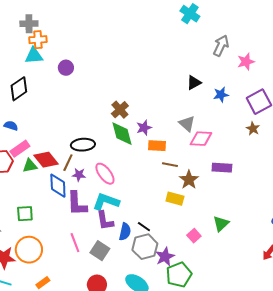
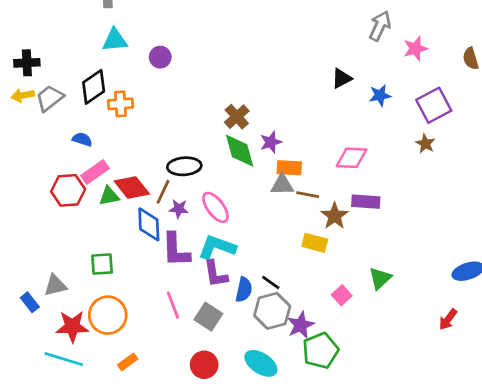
orange cross: (38, 40) -> (121, 104), moved
gray triangle: (187, 124) -> (282, 185), moved, turned -42
purple rectangle: (222, 168) -> (366, 202), moved

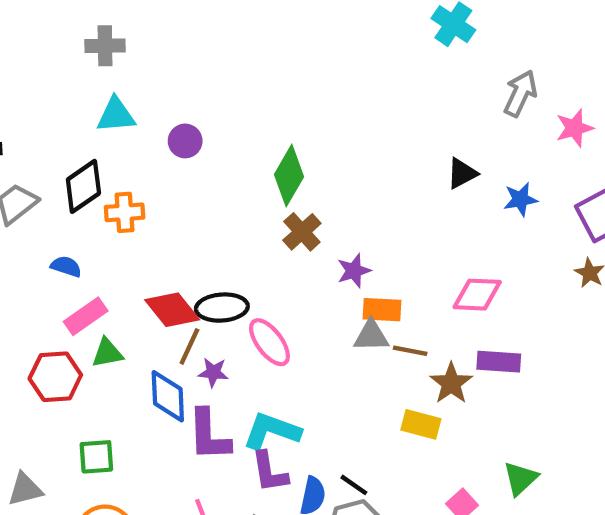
green diamond: (240, 151) -> (289, 176), moved, turned 45
red diamond: (132, 188) -> (172, 310), moved
red hexagon: (68, 190) -> (55, 377), moved
pink ellipse: (215, 207) -> (269, 342), moved

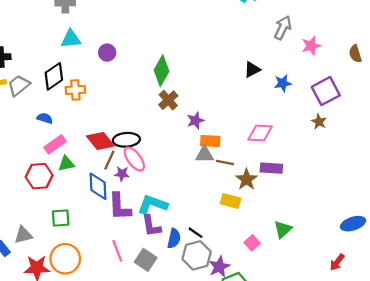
pink ellipse: (269, 342) -> (134, 159), moved

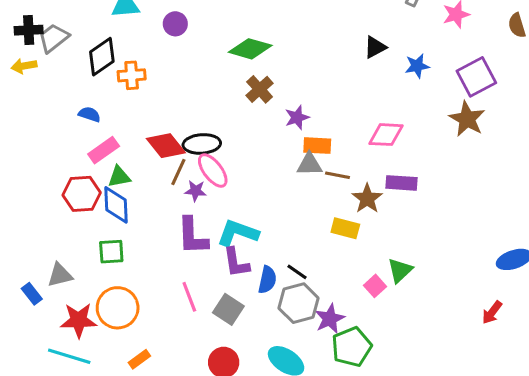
green diamond: (161, 71) -> (250, 49), turned 76
gray trapezoid: (19, 85) -> (54, 38), moved
brown star: (319, 122) -> (467, 119), size x1.6
blue diamond: (98, 186) -> (116, 205), moved
green triangle: (283, 229) -> (400, 270), moved

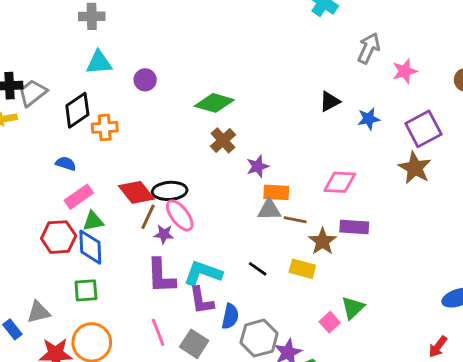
black line: (297, 272) -> (258, 269), moved

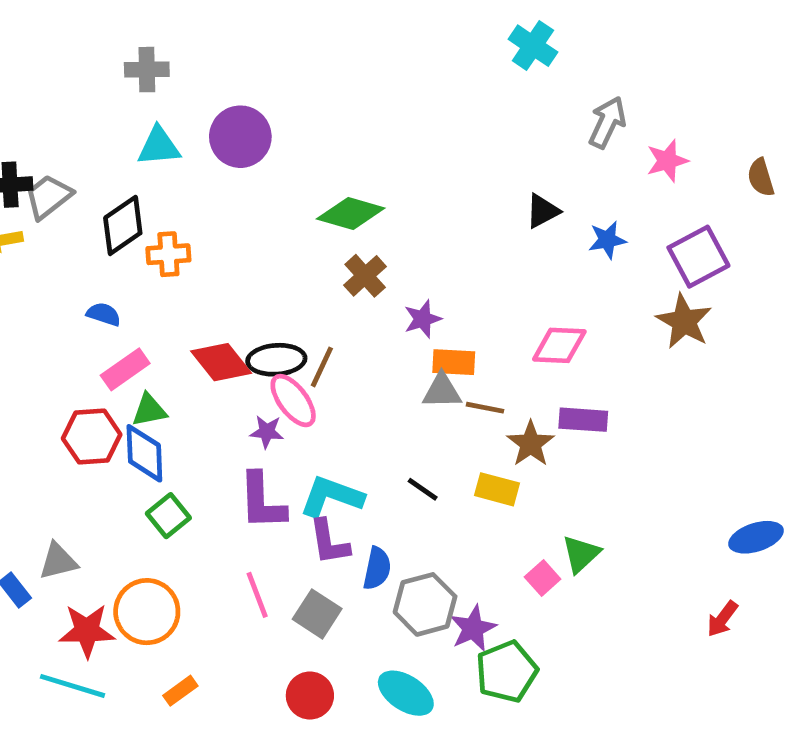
purple circle: (145, 80) -> (240, 137), moved, size x1.6
brown line: (148, 217) -> (322, 367), moved
green square: (86, 290) -> (168, 516), moved, turned -35

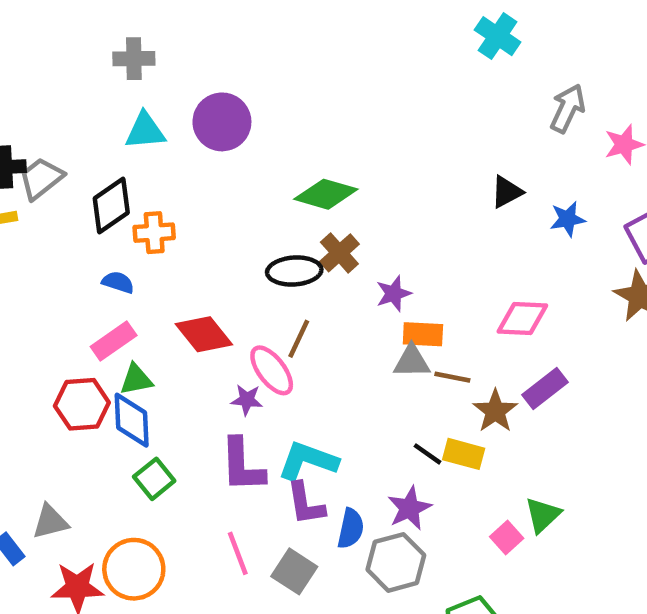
blue semicircle: (104, 314) -> (118, 282), moved
black ellipse: (276, 360) -> (294, 271), moved
purple rectangle: (583, 420) -> (545, 388), turned -42
black line: (423, 489) -> (427, 454), moved
purple star: (473, 628) -> (409, 508), moved

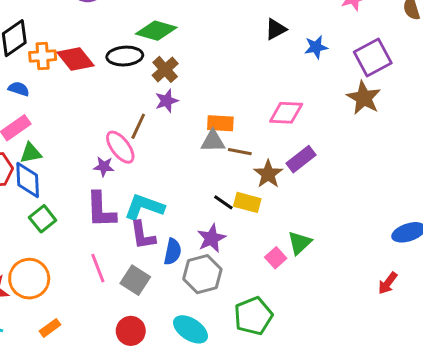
black ellipse: (294, 271) -> (125, 56), moved
purple star: (394, 294) -> (167, 101), moved
red diamond: (204, 334) -> (75, 59), moved

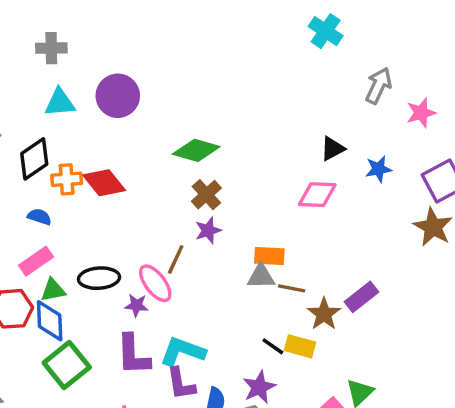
black ellipse: (125, 56) -> (99, 278), moved
pink diamond: (286, 113) -> (317, 195), moved
green square: (43, 219) -> (67, 365), size x1.5

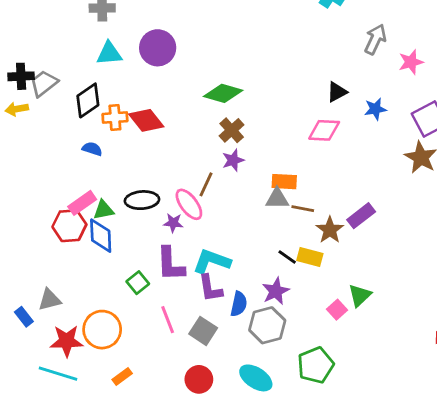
pink rectangle: (36, 261) -> (82, 203), moved
green square: (67, 365) -> (138, 283), moved, size x0.6

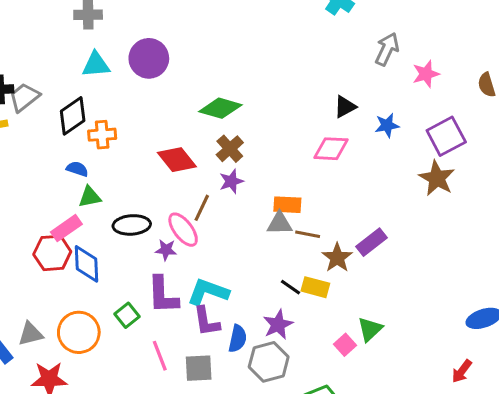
red diamond: (146, 120) -> (177, 160), moved
green triangle: (104, 210) -> (90, 197), moved
orange circle: (102, 330) -> (79, 332), moved
gray square: (203, 331) -> (199, 368), turned -36

